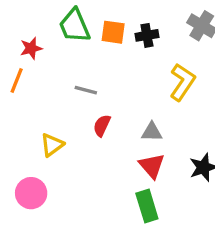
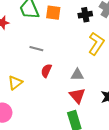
black cross: (147, 35) -> (85, 15), moved

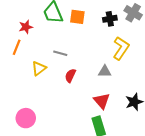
gray triangle: (77, 75) -> (105, 71), moved
yellow triangle: (15, 83) -> (39, 68), moved

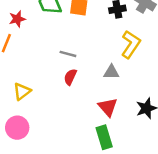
gray line: (60, 53) -> (68, 54), moved
yellow triangle: (39, 68) -> (22, 91), moved

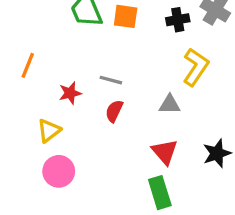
red star: (17, 19) -> (70, 93), moved
pink circle: (17, 128) -> (59, 171), moved

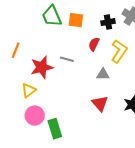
red star: (70, 93) -> (42, 67), size x1.6
red semicircle: (114, 111) -> (94, 44), moved
green rectangle: (160, 193) -> (55, 129), moved

